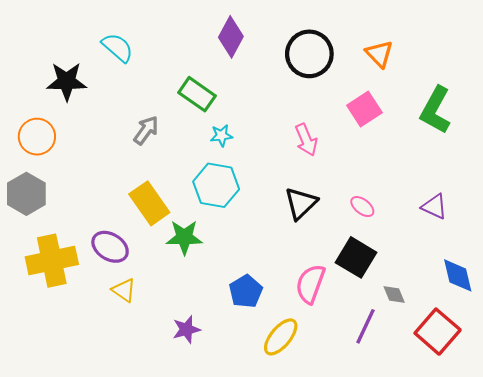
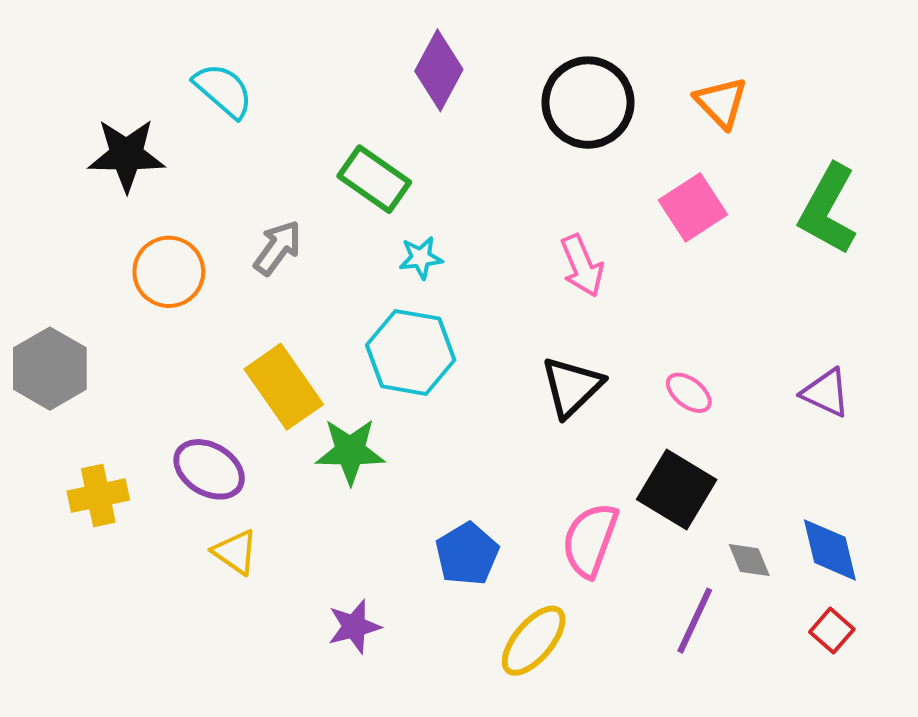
orange circle: (37, 137) -> (169, 272), moved
yellow cross: (52, 261) -> (98, 496), size x0.6
blue diamond: (458, 275) -> (830, 550), moved
red square: (438, 332) -> (832, 631), size x0.5

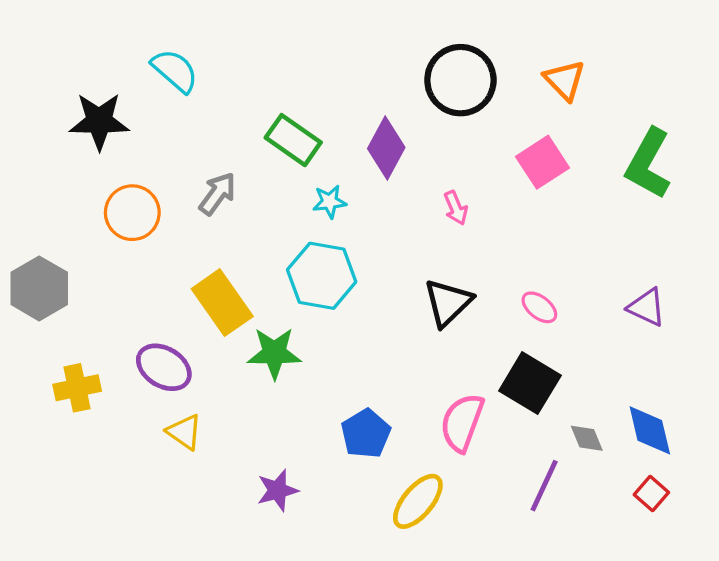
purple diamond: (439, 70) -> (386, 148), moved
pink arrow: (582, 266) -> (456, 208), size x0.7

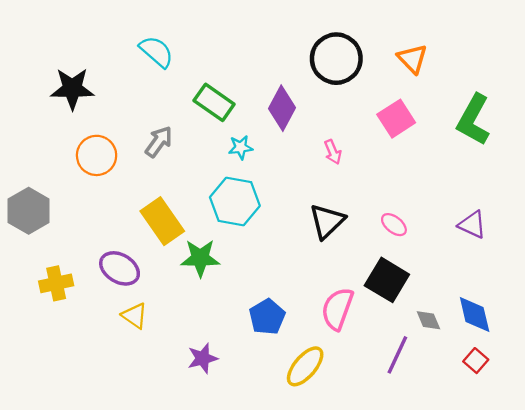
cyan semicircle: (175, 71) -> (156, 52), moved

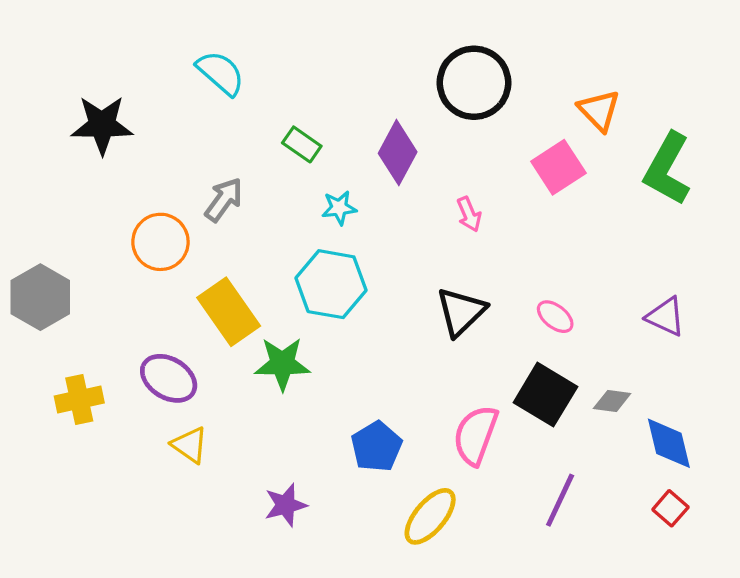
orange triangle: (412, 59) -> (599, 110), moved
green rectangle: (214, 102) -> (302, 144), size x0.7
orange circle: (97, 155) -> (160, 242), moved
gray diamond: (428, 320) -> (612, 401), moved, turned -60

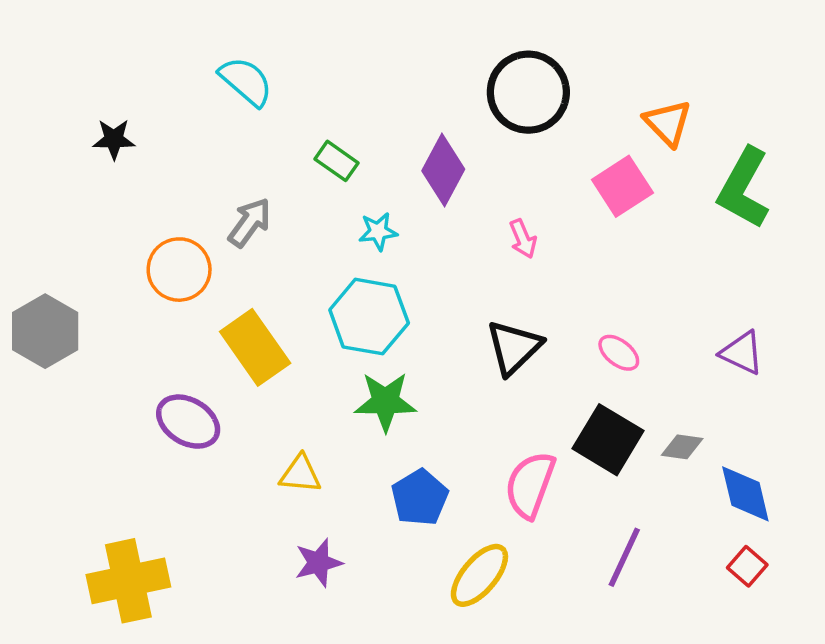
black star: (102, 125) -> (114, 139), size x0.6
green star: (282, 364) -> (385, 402), moved
yellow cross: (79, 399) -> (128, 581), moved, size x1.5
yellow triangle: (190, 445) -> (300, 474), moved, turned -30

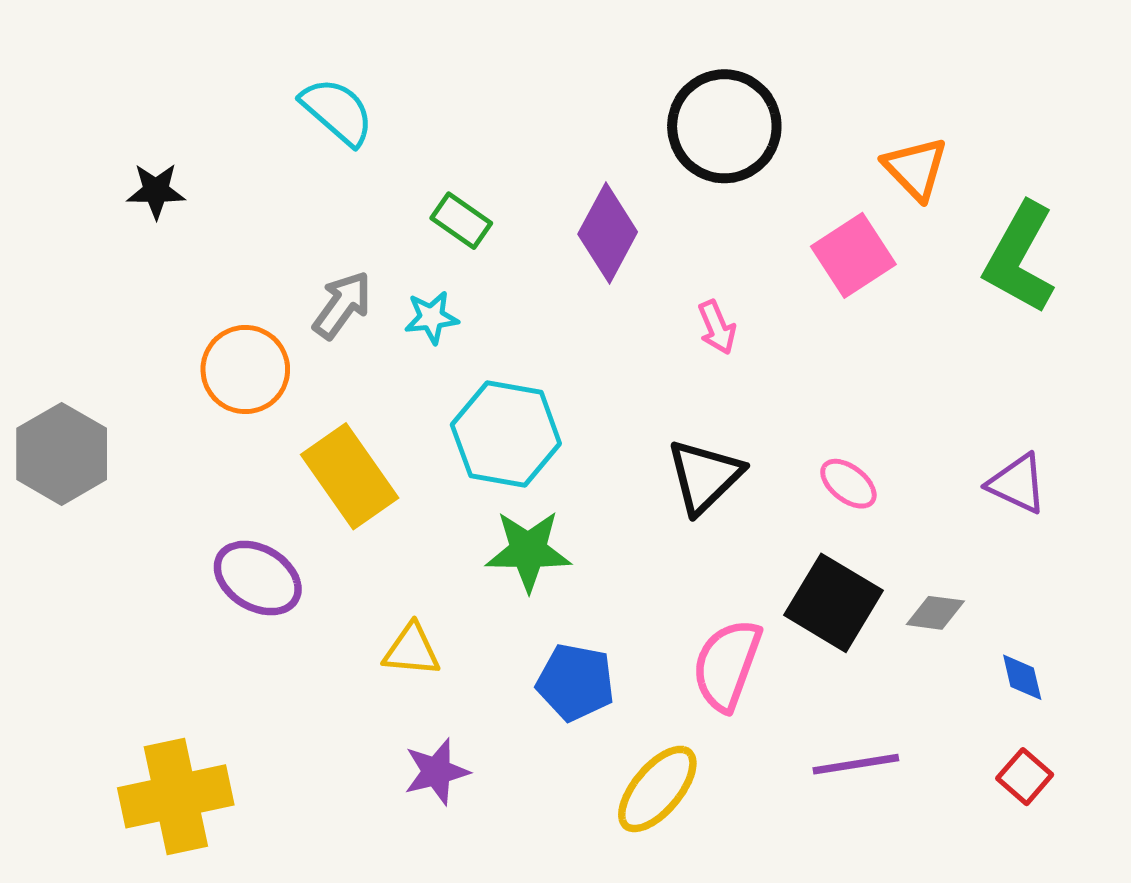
cyan star: (378, 232) -> (431, 317), moved
blue diamond: (745, 494) -> (1022, 677), size x0.6
blue pentagon: (420, 498) -> (575, 682), turned -30
purple line: (624, 557) -> (856, 764), turned 56

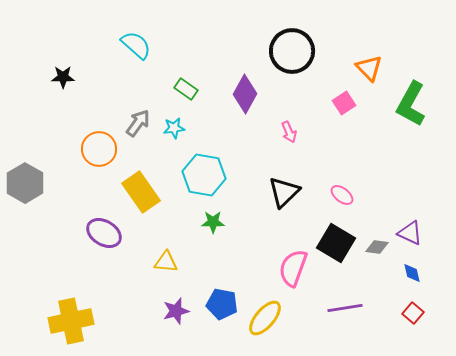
pink square: (853, 255) -> (344, 103), size x0.7
purple triangle: (1017, 484) -> (410, 233), moved
green star: (528, 551) -> (213, 222), size x0.7
blue pentagon: (575, 682) -> (222, 304), moved

